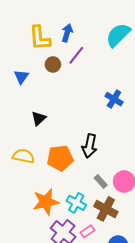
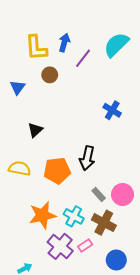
purple line: (76, 55) -> (83, 58), moved

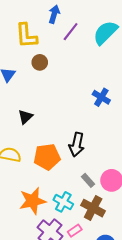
blue arrow: (64, 43) -> (54, 14), moved
purple line: (83, 58) -> (71, 32), moved

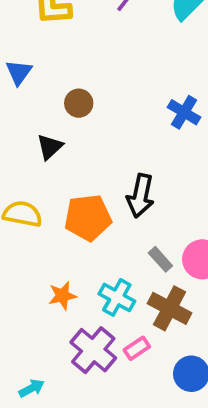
brown circle: (40, 62) -> (79, 103), moved
orange star: (33, 201) -> (62, 296), size x0.6

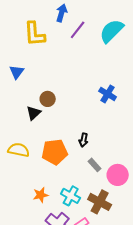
brown circle: (79, 103) -> (48, 99), moved
black arrow: (140, 196) -> (84, 140), size x0.6
gray rectangle: (160, 259) -> (95, 165), moved

